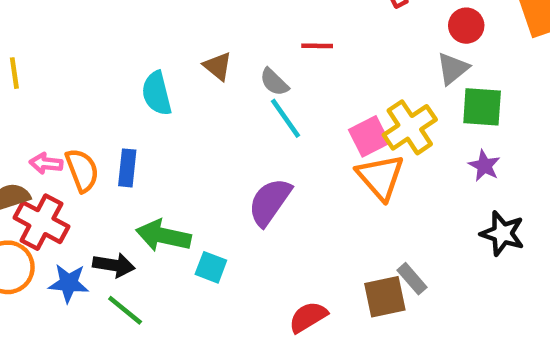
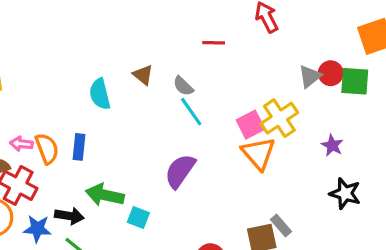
red circle: (466, 26) -> (331, 73), moved
red line: (317, 46) -> (214, 43), moved
green square: (482, 107) -> (355, 81), moved

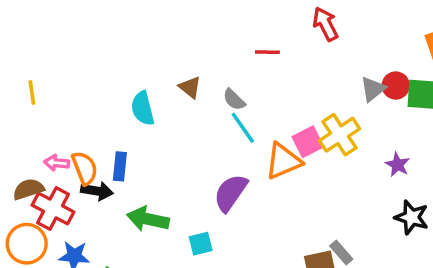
orange triangle: (259, 153) -> (283, 161), moved, turned 48
black arrow: (69, 216) -> (97, 191), moved
cyan square: (138, 217) -> (201, 244), moved, turned -35

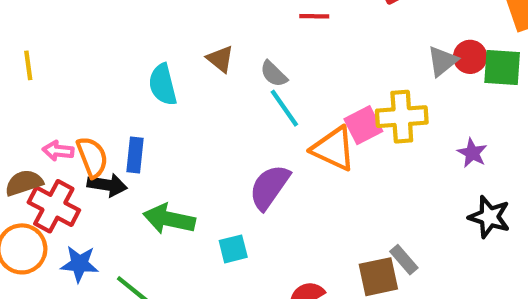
yellow cross: (340, 135) -> (402, 117), turned 30
orange triangle: (283, 161) -> (333, 149), turned 48

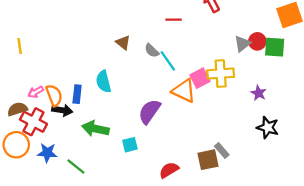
cyan semicircle: (163, 85) -> (104, 82), moved
cyan line: (284, 108) -> (168, 61), moved
pink arrow: (58, 151) -> (36, 92), turned -35

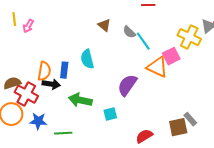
yellow line: (20, 46) -> (14, 19), moved
yellow cross: (221, 74) -> (189, 37), moved, turned 30
pink arrow: (36, 92) -> (28, 26), moved, turned -32
orange semicircle: (54, 95) -> (44, 71), turned 30
green line: (76, 167) -> (63, 133), turned -42

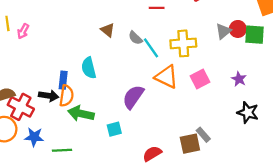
yellow cross: (189, 37) -> (183, 43), moved, turned -30
pink square: (171, 56) -> (200, 79), moved
orange semicircle: (44, 71) -> (66, 96), moved

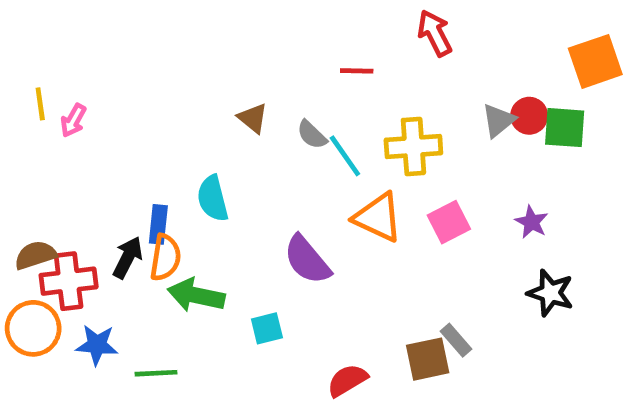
black arrow: (49, 96) -> (128, 257), turned -72
purple semicircle: (133, 97) -> (307, 260), turned -75
red cross: (21, 107) -> (69, 281), turned -35

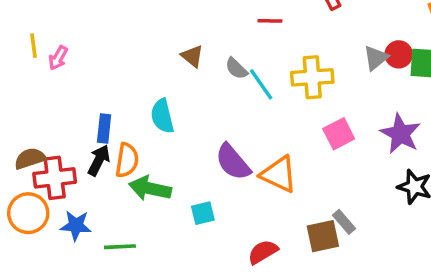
orange triangle: (378, 217) -> (279, 174), moved
purple star: (532, 222) -> (400, 134), size x1.6
blue rectangle: (158, 224) -> (104, 128), moved

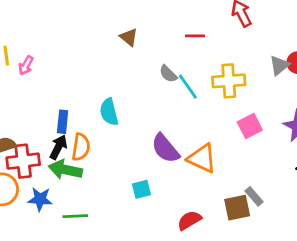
brown triangle: (192, 56) -> (129, 37), moved
green arrow: (150, 188) -> (65, 170), moved

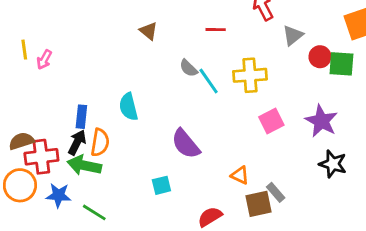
gray triangle: (279, 65) -> (293, 35), moved
orange triangle: (202, 158) -> (240, 175), moved, size x0.6
green line: (75, 216) -> (94, 212), turned 35

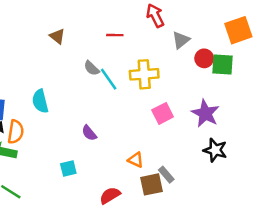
purple semicircle: (186, 144) -> (89, 133), size x0.6

